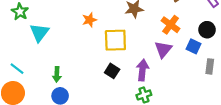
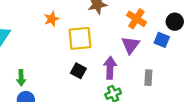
gray rectangle: (210, 66) -> (148, 78), moved

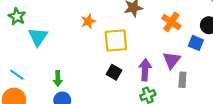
purple triangle: (130, 45) -> (172, 60), moved

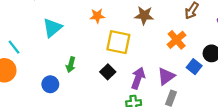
cyan triangle: (38, 37) -> (52, 28), moved
green arrow: (58, 79) -> (71, 65), moved

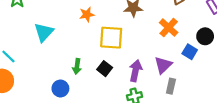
green arrow: (71, 65) -> (77, 66), moved
blue circle: (50, 84) -> (60, 88), moved

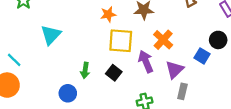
orange star: (87, 14) -> (108, 14), moved
orange cross: (169, 28) -> (163, 40), moved
purple arrow: (136, 71) -> (146, 61), moved, turned -35

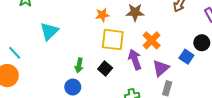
blue circle: (68, 93) -> (73, 87), moved

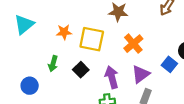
orange star: (102, 15) -> (64, 32), moved
purple arrow: (135, 60) -> (112, 77), moved
blue circle: (73, 87) -> (30, 86), moved

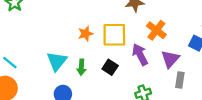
cyan triangle: (24, 24) -> (57, 61), moved
purple arrow: (112, 77) -> (140, 55), moved

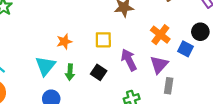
orange cross: (156, 30) -> (160, 35), moved
orange star: (86, 34) -> (64, 41), moved
yellow square: (114, 35) -> (103, 40), size x0.7

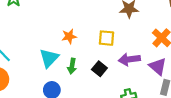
purple arrow: (129, 60) -> (129, 59), turned -75
purple triangle: (159, 65) -> (158, 66), turned -36

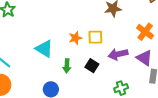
orange star: (69, 36) -> (75, 38), moved
cyan triangle: (49, 58) -> (44, 49), moved, turned -36

